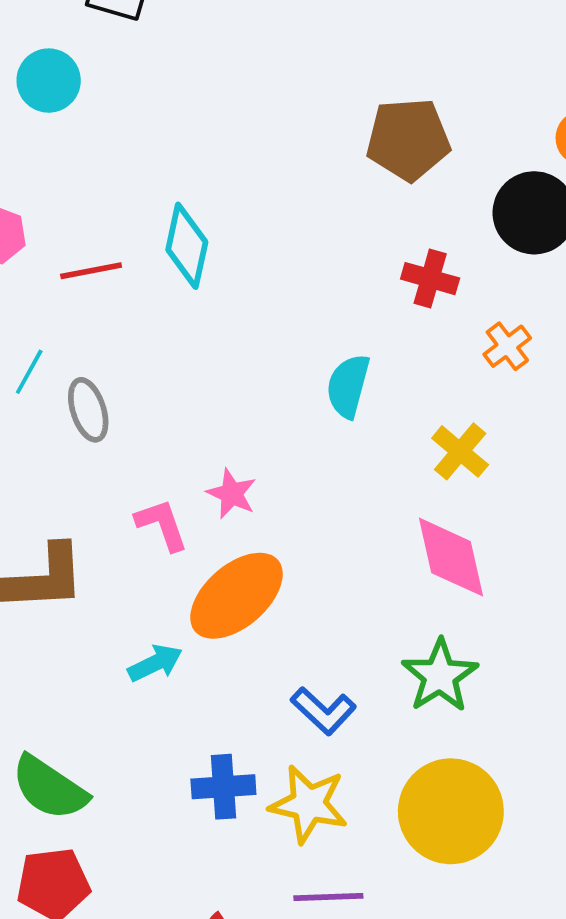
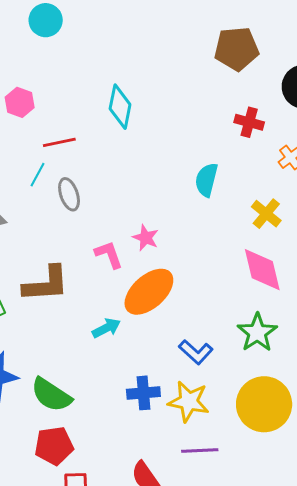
red line: (91, 271) -> (59, 142), moved

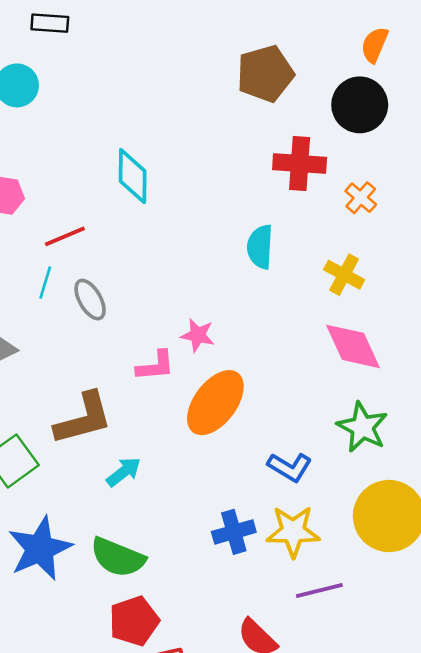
red cross: (249, 122) -> (300, 163), size x1.4
pink L-shape: (109, 255) -> (155, 366), turned 116
cyan arrow: (106, 328) -> (124, 472), moved

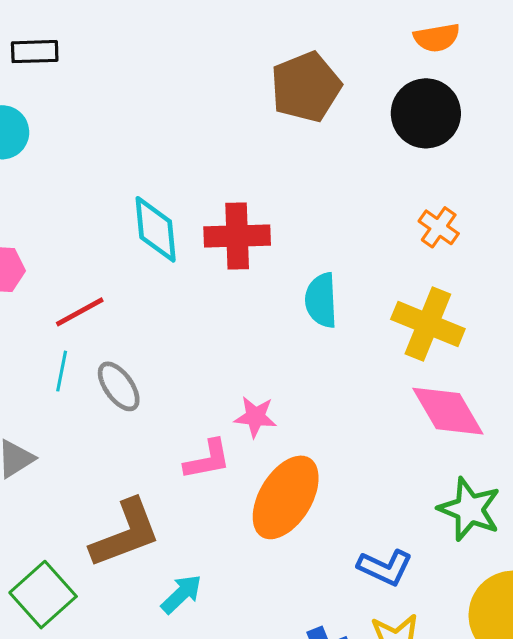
orange semicircle: (375, 45) -> (437, 38), turned -117
red cross: (300, 163) -> (237, 236), moved
yellow cross: (344, 275) -> (428, 324), size x1.4

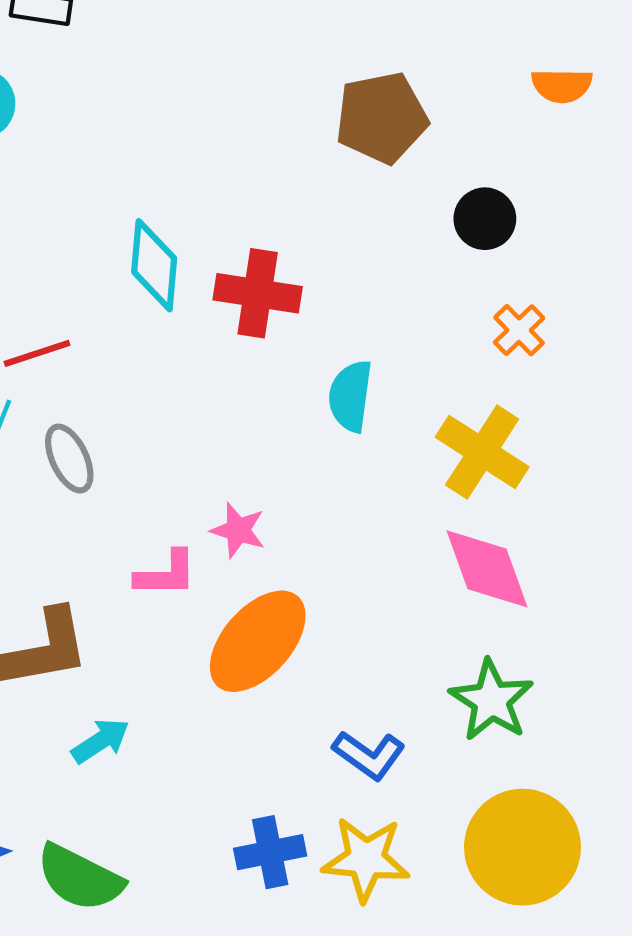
black circle: (426, 113) -> (485, 219), moved, size x0.7

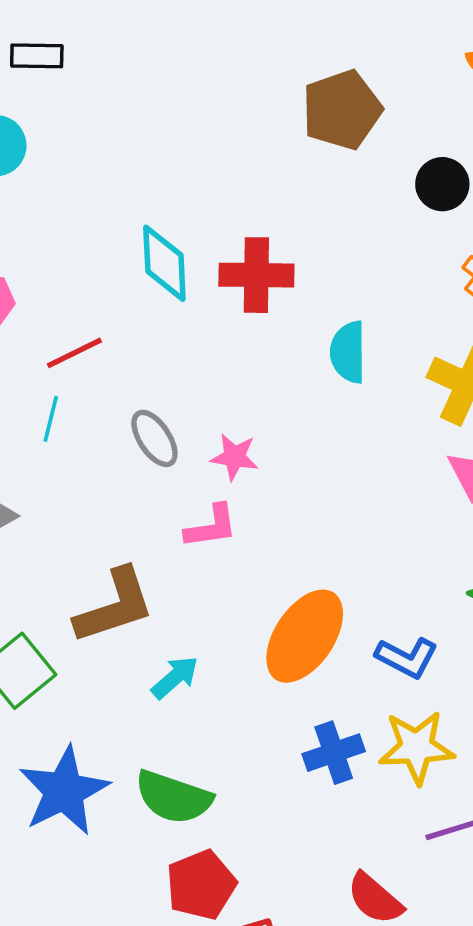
gray ellipse: (69, 459) -> (154, 438), moved
pink star: (238, 530) -> (234, 457), moved
orange ellipse: (258, 641) -> (305, 636), moved

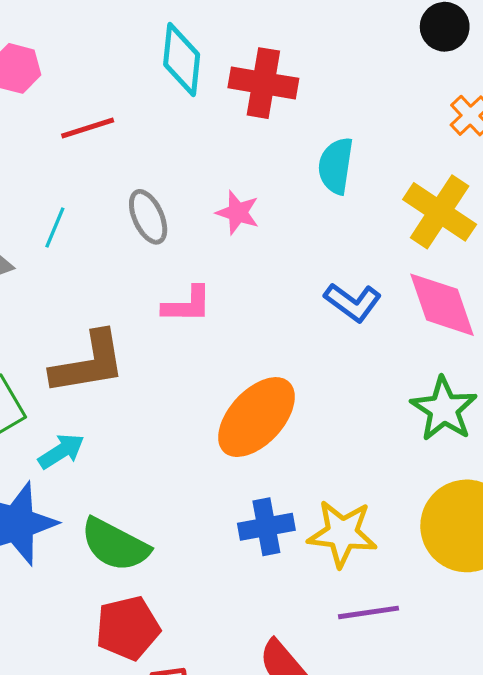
cyan line: (51, 419) -> (55, 228), moved
pink star: (234, 457) -> (238, 213), moved
blue L-shape: (407, 658) -> (353, 302), moved
cyan arrow: (175, 677) -> (61, 451), moved

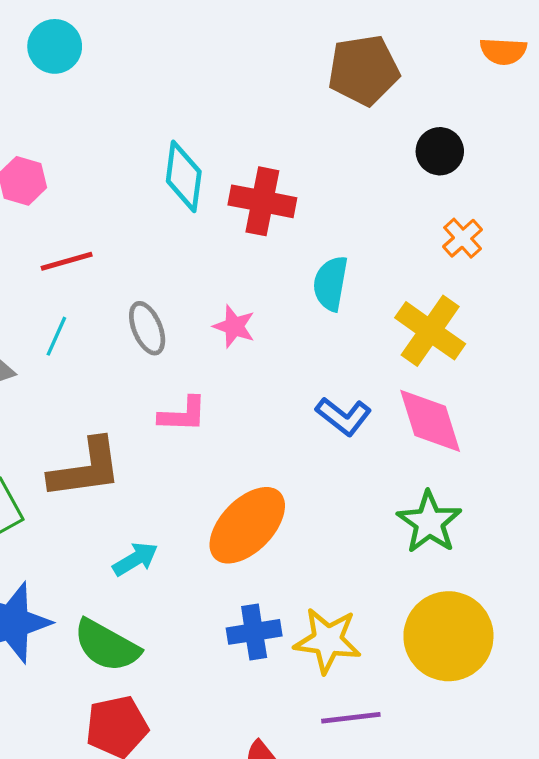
red line: (88, 128) -> (67, 261), moved
cyan arrow: (61, 451) -> (135, 559), moved

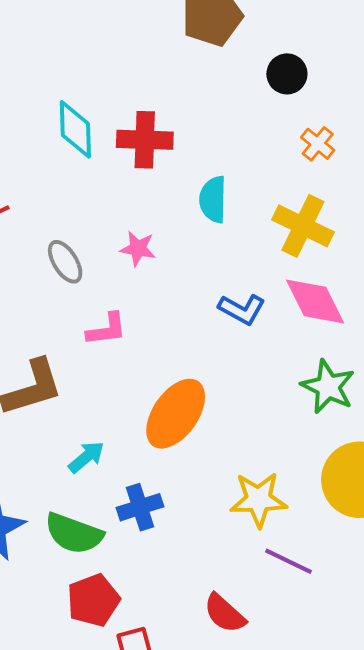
blue cross: (254, 632) -> (140, 507), moved
purple line: (351, 718) -> (288, 561), turned 42

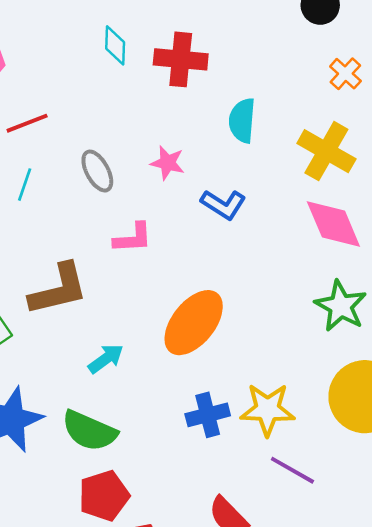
cyan diamond: (75, 129) -> (115, 45), size x0.7
blue L-shape: (242, 309) -> (223, 204), moved
blue cross: (140, 507) -> (208, 415), moved

